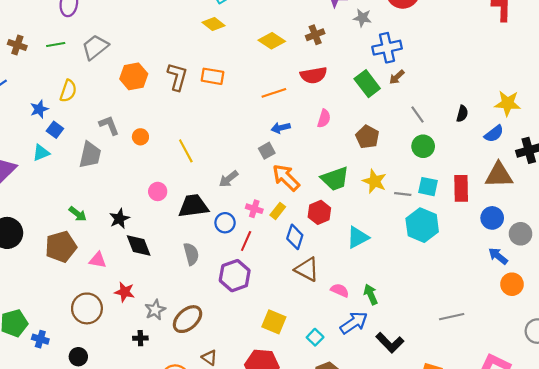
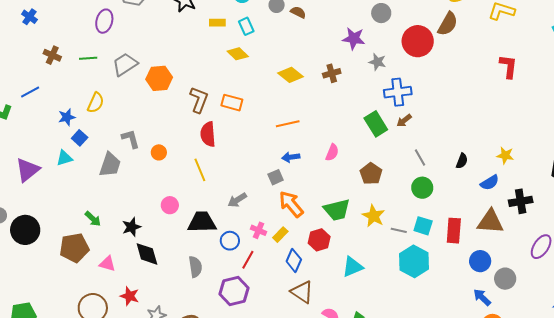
red semicircle: (314, 75) -> (208, 134), moved, turned 90
orange hexagon: (134, 76) -> (159, 78), moved
yellow star: (508, 103) -> (505, 155), size x0.7

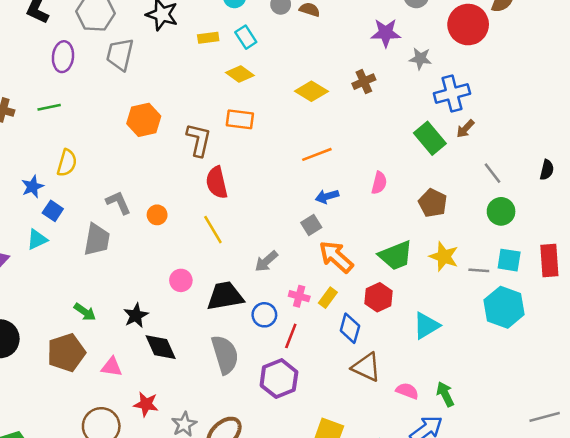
gray trapezoid: (125, 64) -> (120, 54), moved, turned -36
orange rectangle: (232, 103) -> (240, 119), moved
gray semicircle: (195, 267) -> (225, 355), size x1.4

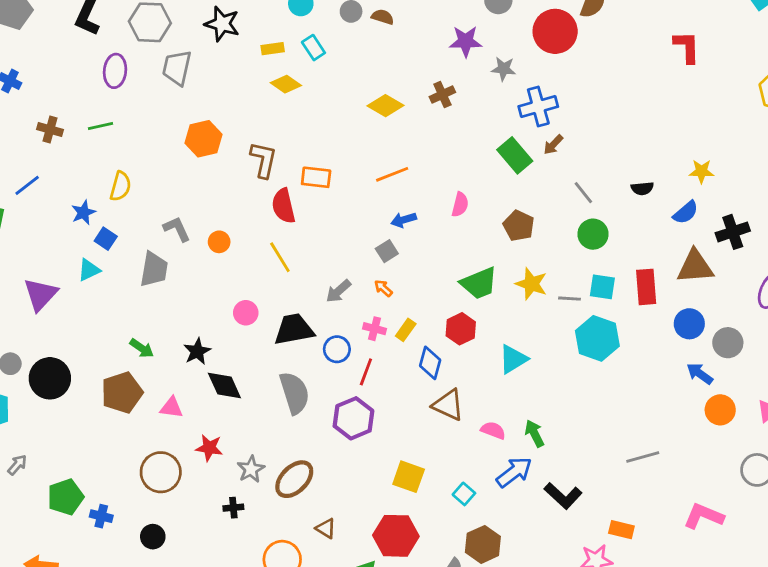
yellow diamond: (240, 74) -> (286, 84), moved
orange rectangle: (240, 119) -> (316, 177), moved
black semicircle: (547, 170) -> (642, 188), turned 72
orange arrow: (336, 257) -> (383, 288), moved, size x0.5

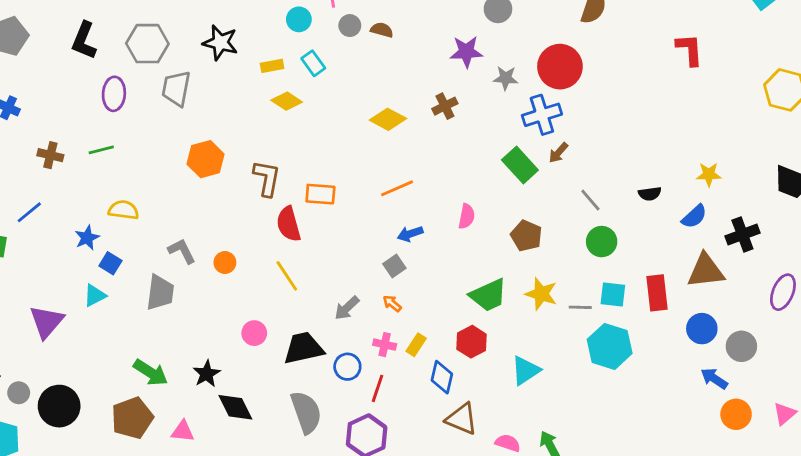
red circle: (555, 31) -> (560, 67), moved
yellow semicircle: (120, 186) -> (123, 210), turned -96
green arrow: (142, 348) -> (151, 373), size x1.4

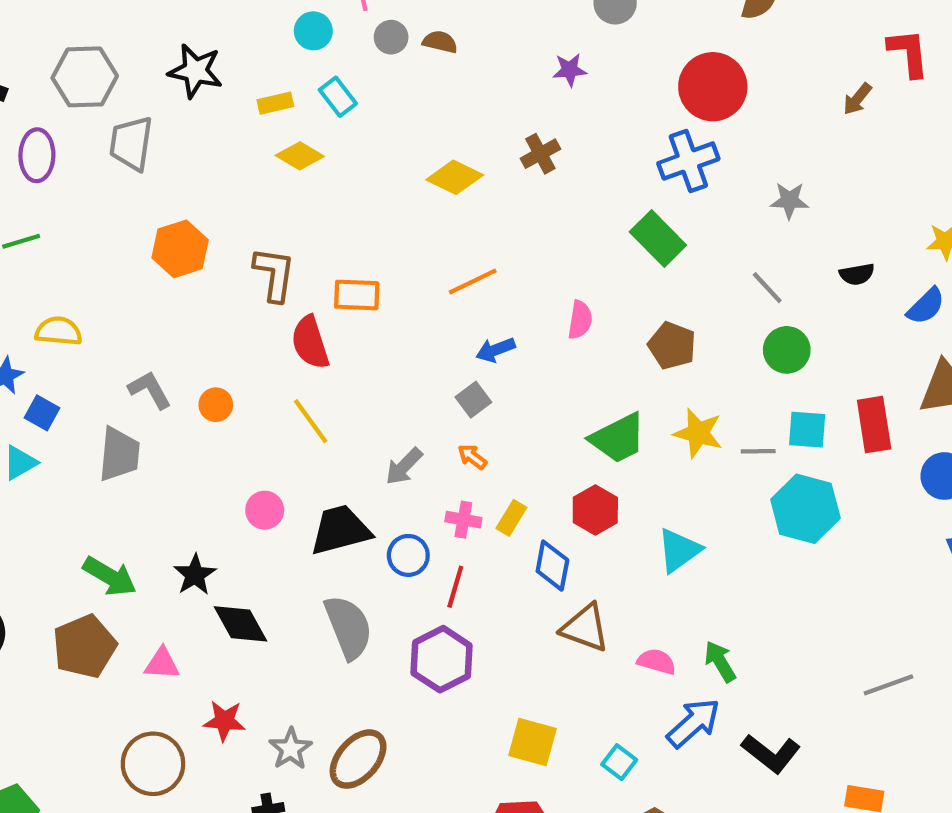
purple star: (466, 52) -> (570, 70), size x0.7
gray star: (506, 78) -> (789, 201), moved
brown arrow: (558, 153) -> (857, 99), moved

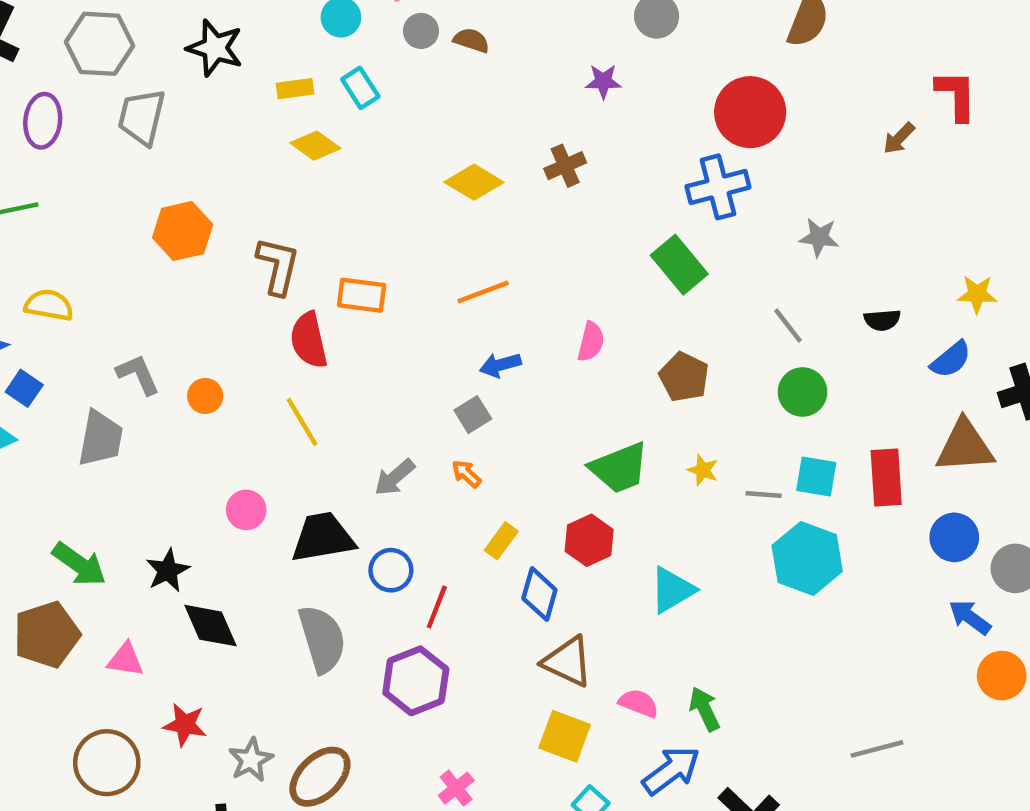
yellow star: (698, 433) -> (703, 470), size x0.6
pink cross: (463, 520) -> (456, 788), moved, turned 36
yellow square: (533, 742) -> (565, 736), moved

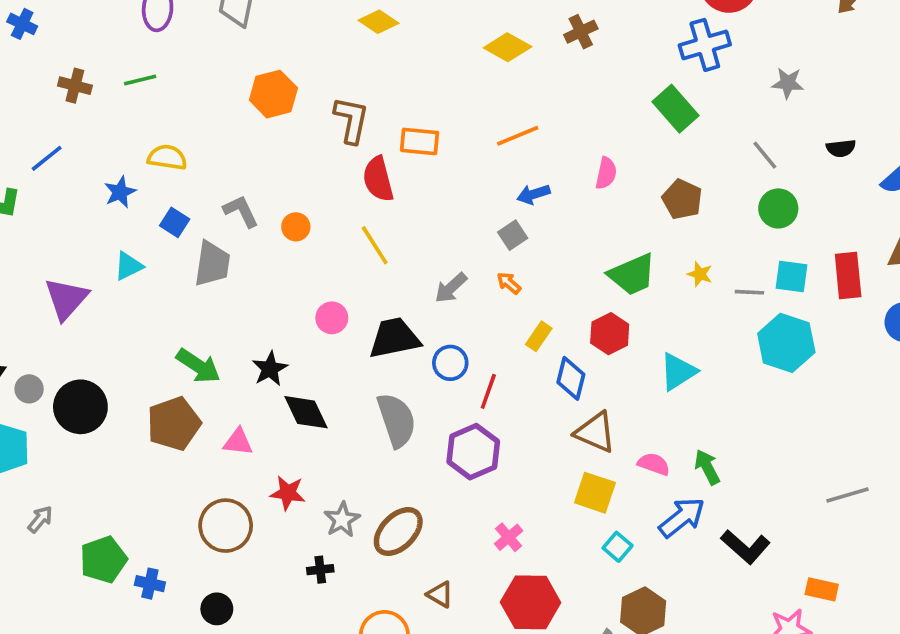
blue square: (24, 388) -> (175, 222), moved

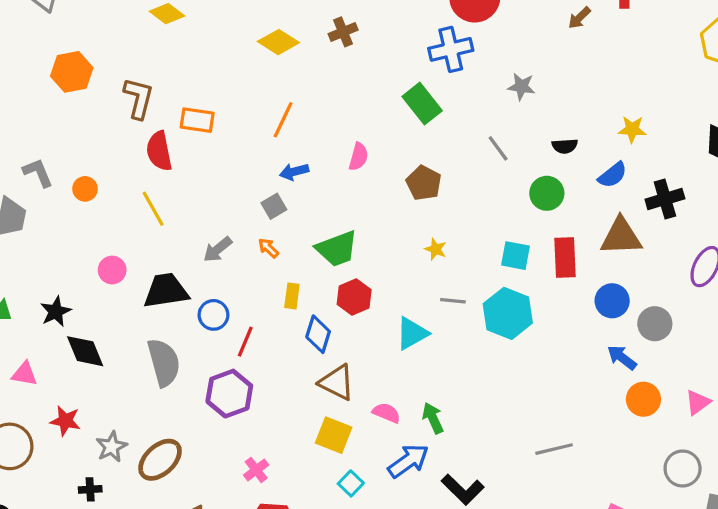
orange line: (518, 136) -> (283, 120), turned -45
green circle: (778, 208) -> (547, 193), moved
green trapezoid: (632, 274) -> (337, 249), moved
gray line: (749, 292) -> (453, 301), moved
yellow rectangle: (539, 336) -> (292, 296), turned -30

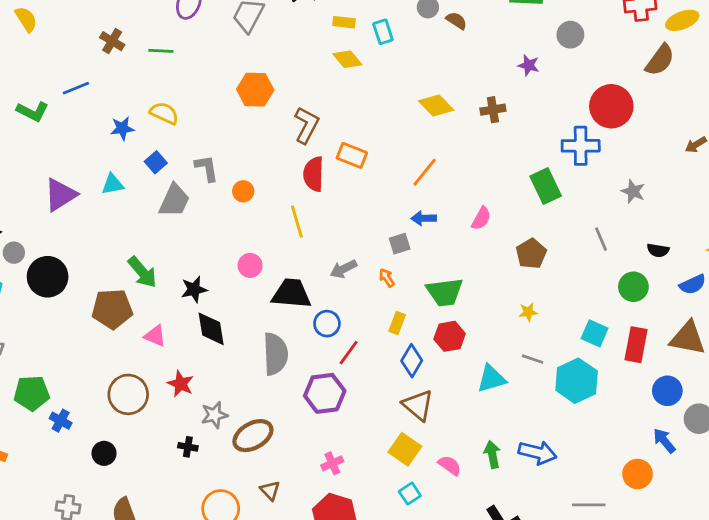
yellow star: (436, 249) -> (528, 312), turned 30
orange circle: (643, 399) -> (638, 474), moved
pink semicircle: (386, 413) -> (450, 465), moved
blue arrow: (408, 461) -> (537, 452), moved, turned 36

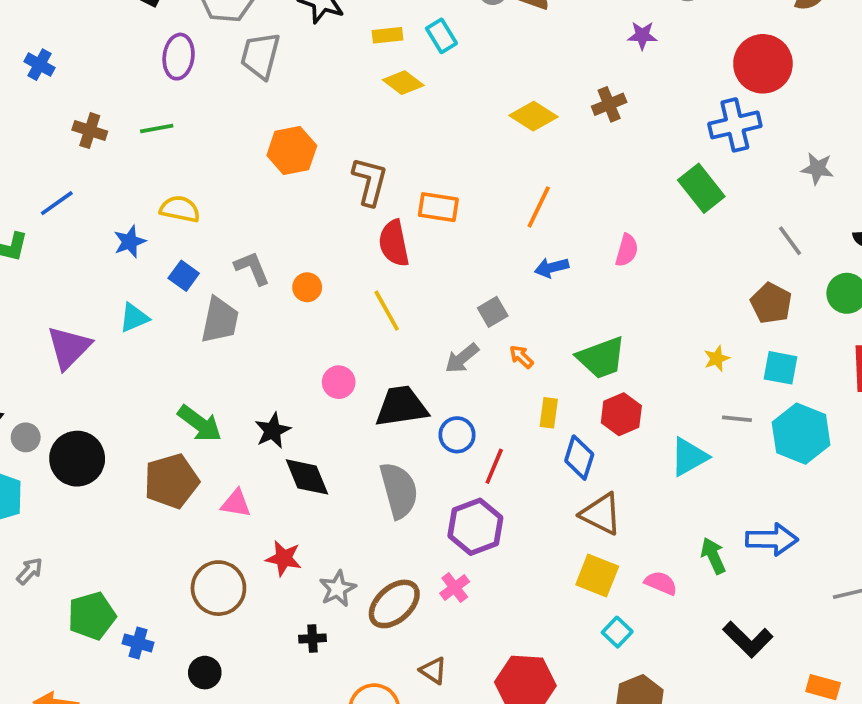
gray square: (400, 244) -> (493, 312), moved
brown pentagon: (531, 254) -> (771, 303), moved
cyan square: (595, 333) -> (780, 368), moved
pink cross: (332, 463) -> (455, 587), moved

